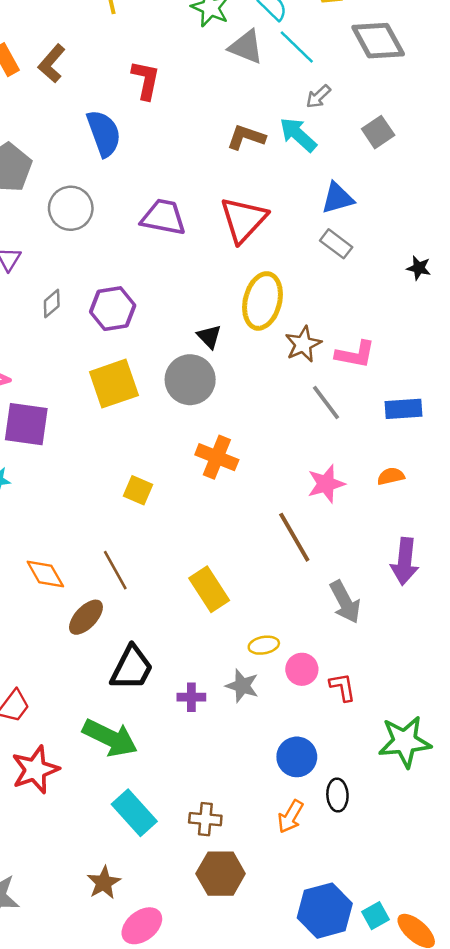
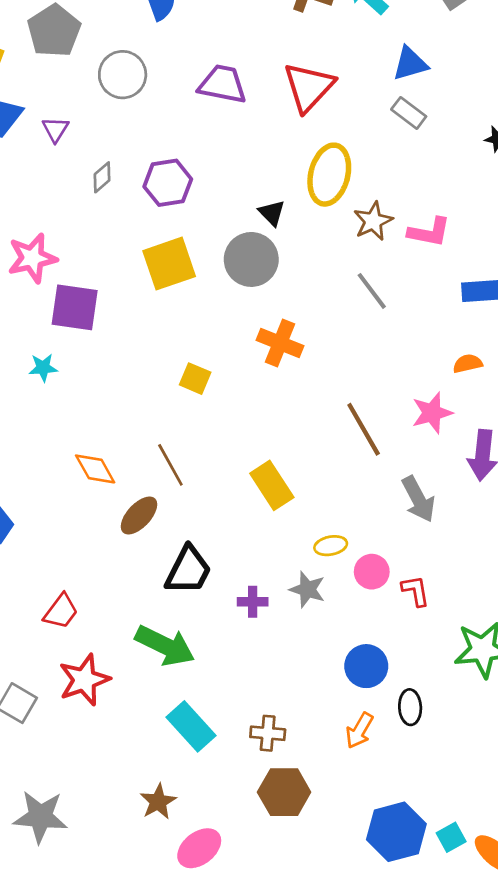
gray line: (326, 403) -> (372, 291), moved
pink star: (326, 484) -> (432, 413), moved

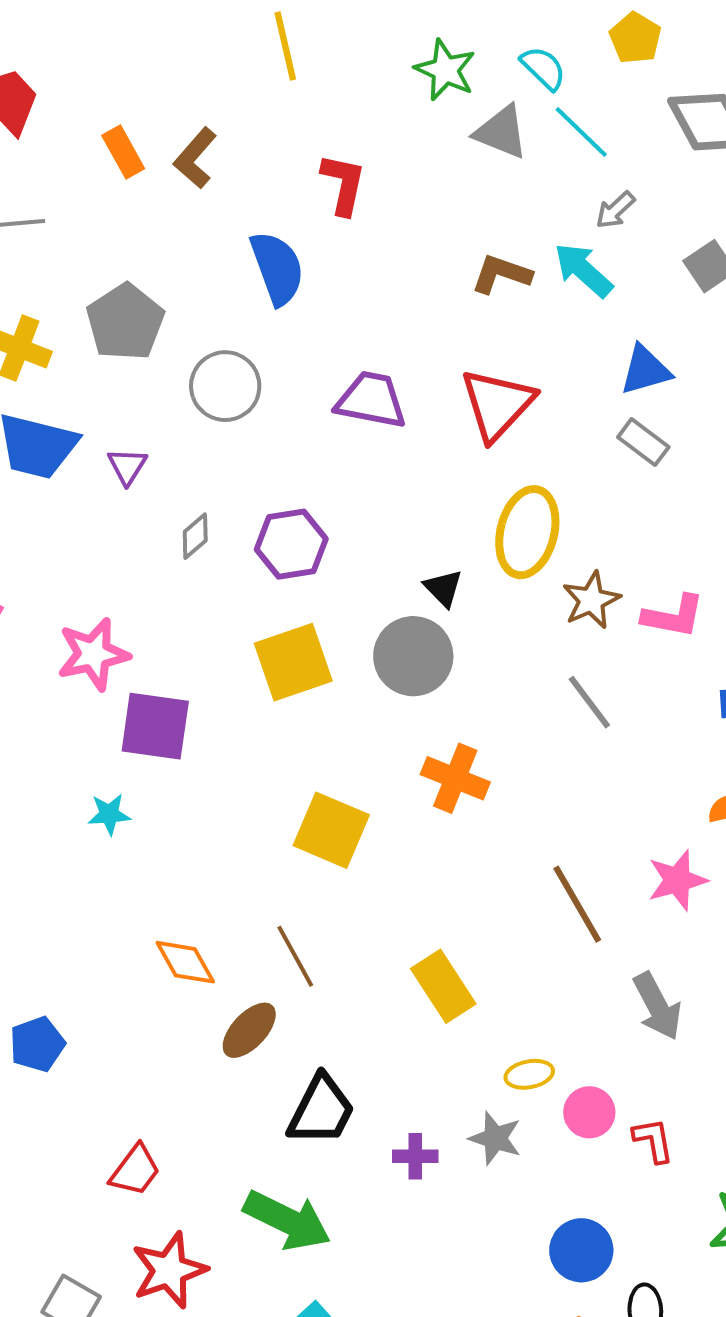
yellow square: (195, 379) -> (331, 830), size x1.6

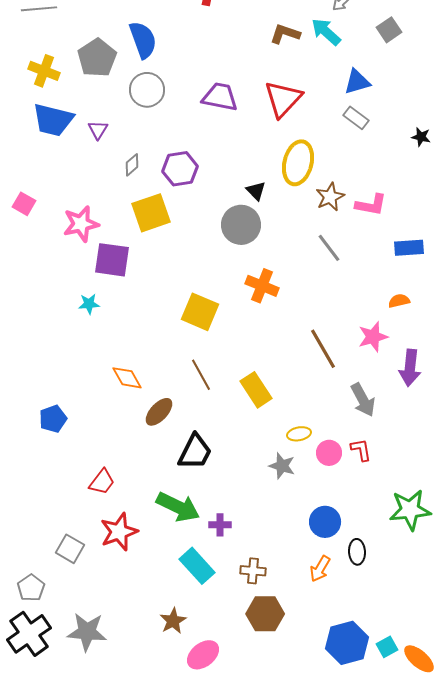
blue semicircle: (277, 268) -> (143, 40), moved
yellow square: (293, 662) -> (151, 213), moved
brown line: (295, 956) -> (201, 375), moved
red L-shape: (653, 1140) -> (361, 450), moved
purple cross: (415, 1156) -> (220, 525), moved

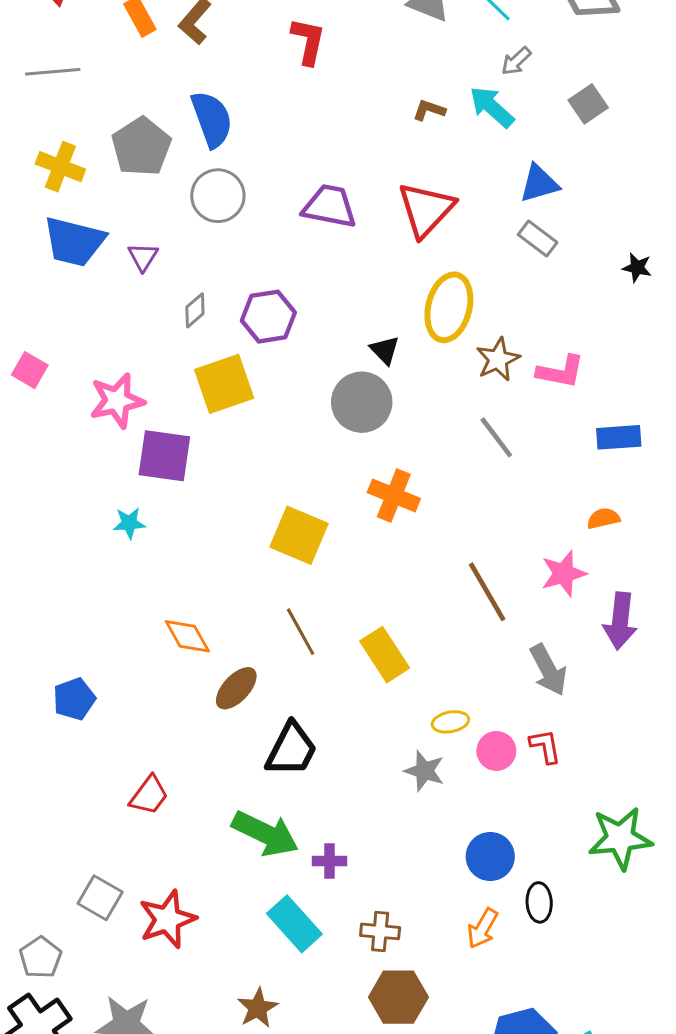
brown L-shape: (285, 34) -> (429, 110), size x0.7
red star: (119, 532) -> (167, 919), moved

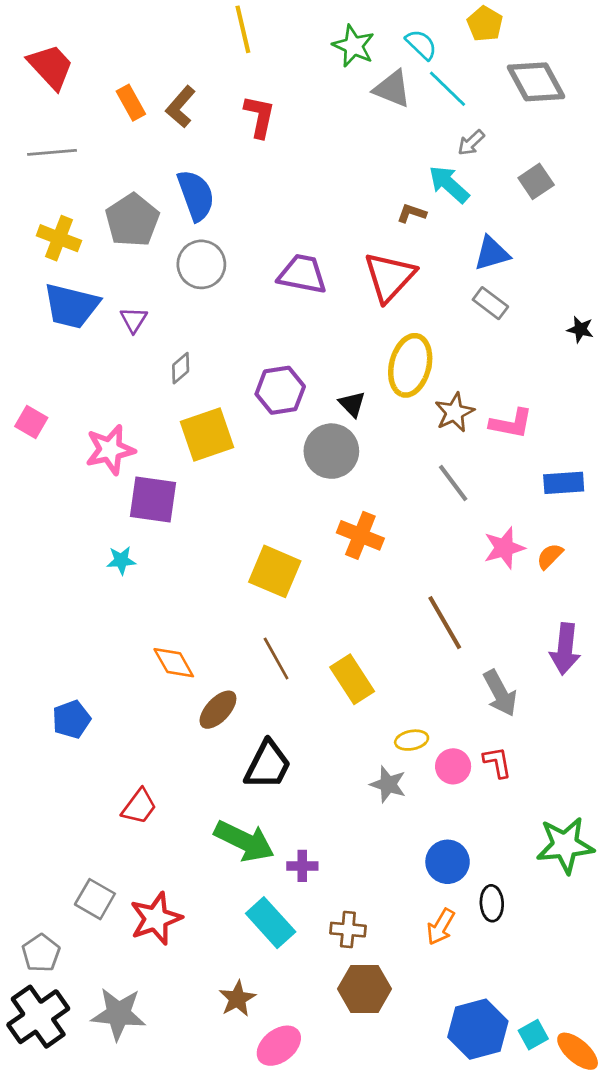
red L-shape: (308, 41) -> (259, 116), moved
brown L-shape: (429, 110) -> (412, 213), moved
purple hexagon: (268, 317) -> (280, 390), moved
orange semicircle: (603, 518) -> (550, 556), turned -32
pink star: (564, 574) -> (504, 548), moved

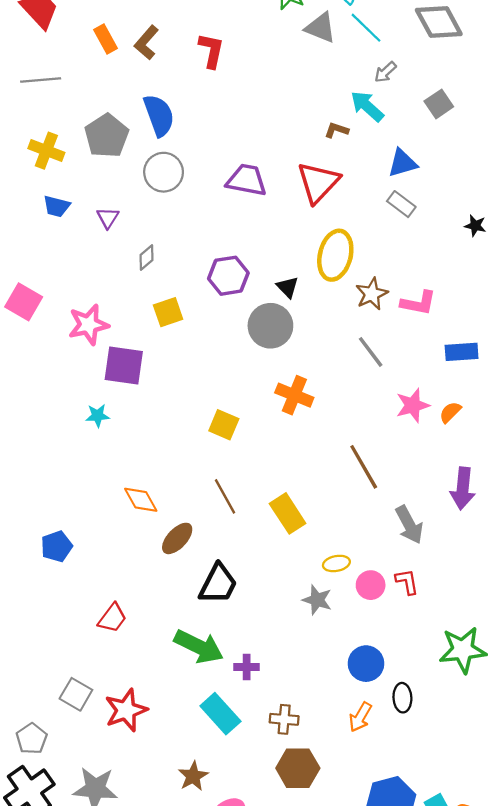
blue trapezoid: (71, 306) -> (57, 206), size x0.6
pink square: (31, 422) -> (24, 302), size x1.4
yellow square: (207, 434) -> (168, 312), size x0.7
yellow square: (275, 571) -> (224, 425), size x0.7

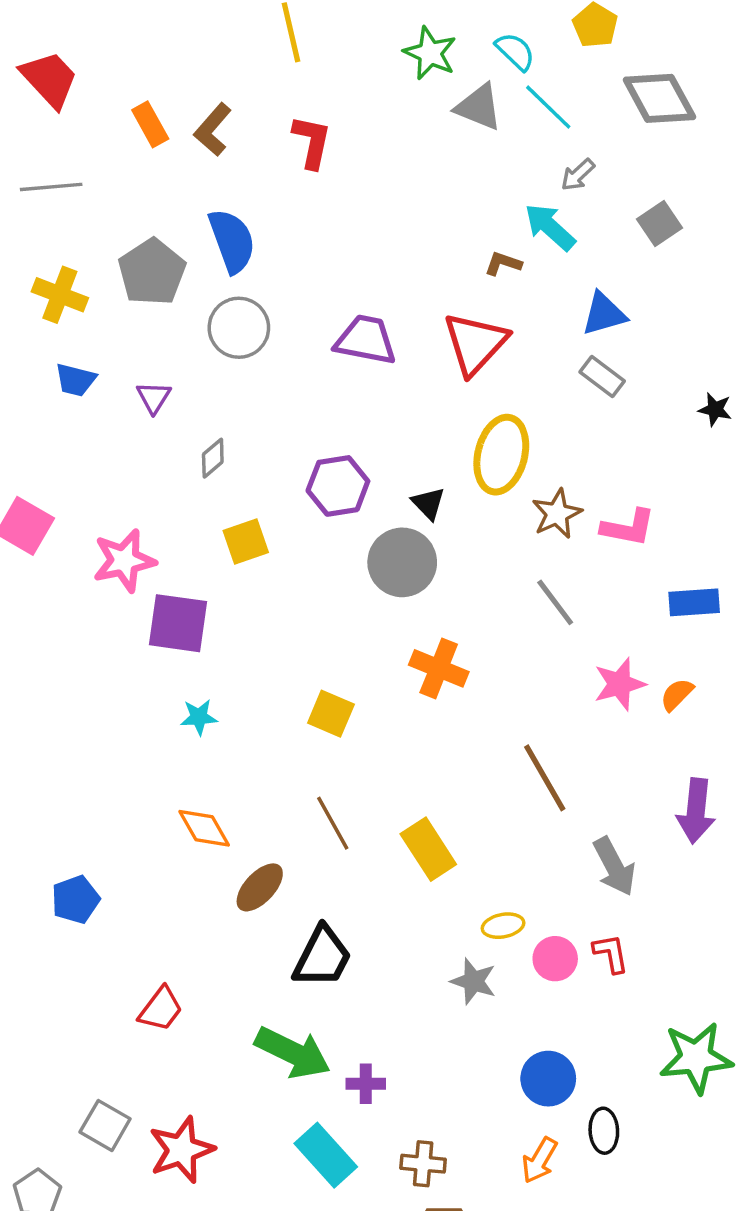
cyan star: (98, 416) -> (199, 717), moved

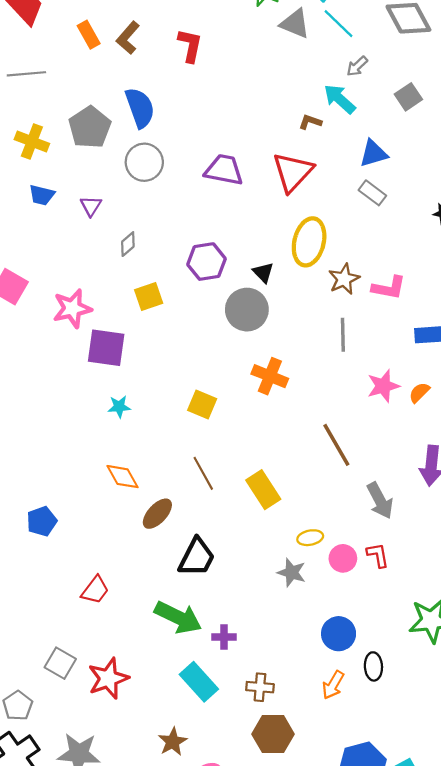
gray line: (555, 602) -> (343, 335), turned 36

